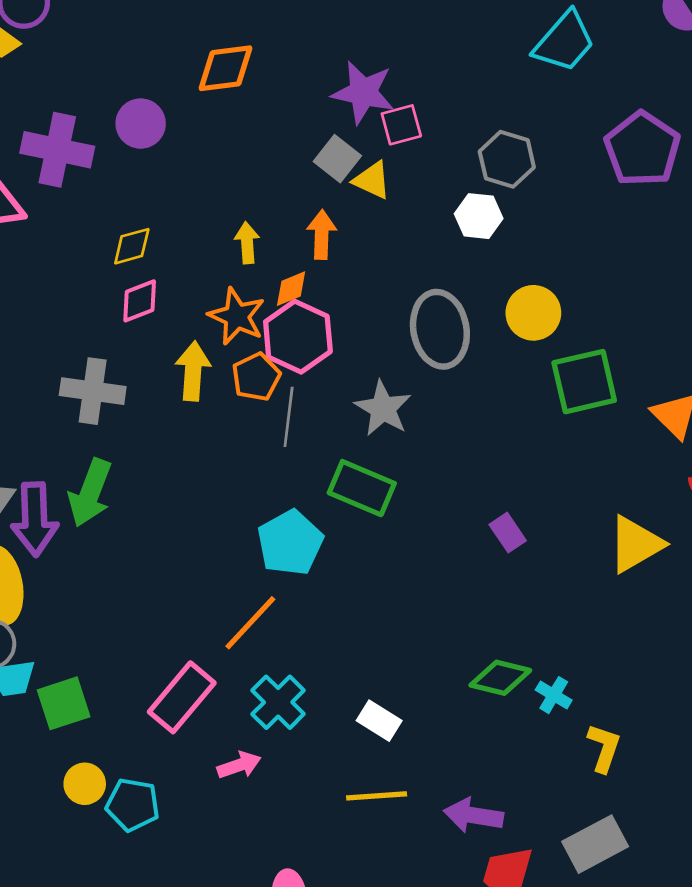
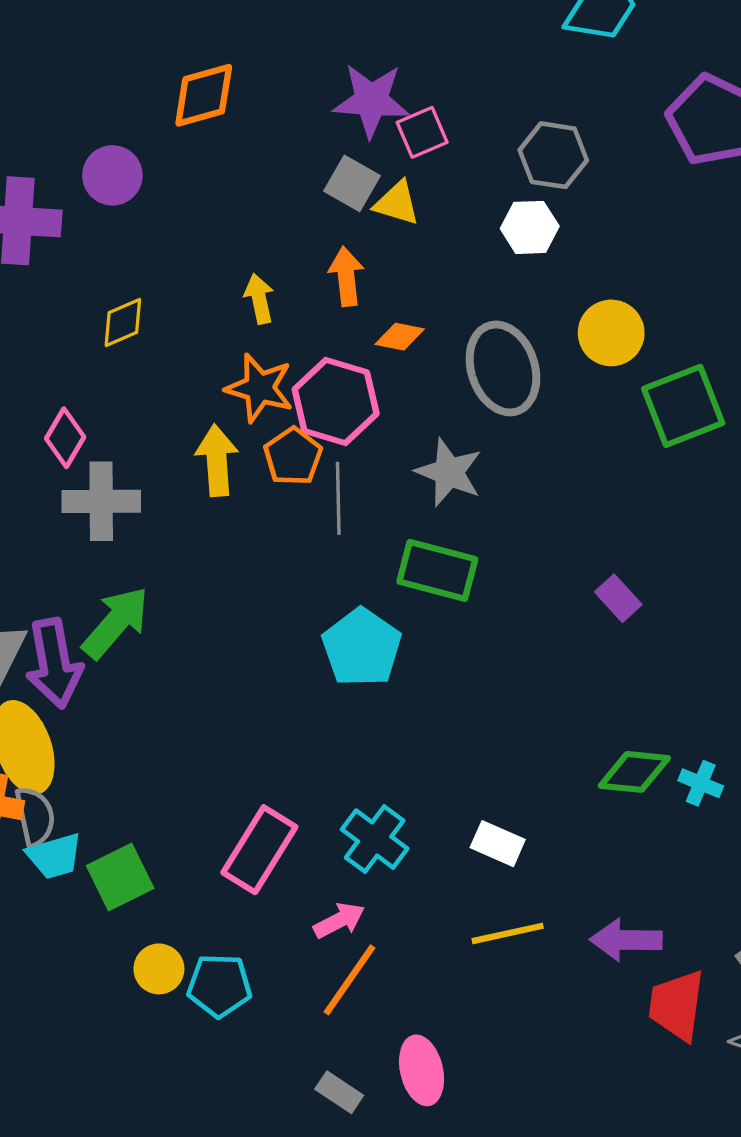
orange diamond: (291, 289) -> (400, 337), moved, turned 42
pink diamond: (140, 301) -> (65, 438), moved, turned -30
green arrow: (90, 493) -> (116, 623), turned -152
orange line: (250, 623) -> (349, 980), moved

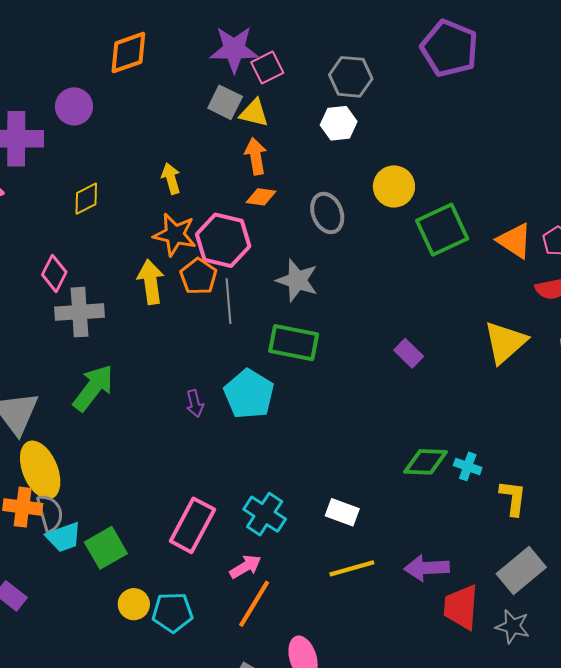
orange arrow: (346, 276) -> (256, 156), moved
gray ellipse: (503, 368) -> (327, 213), size x0.7
purple arrow: (54, 663) -> (195, 403), moved, size x0.5

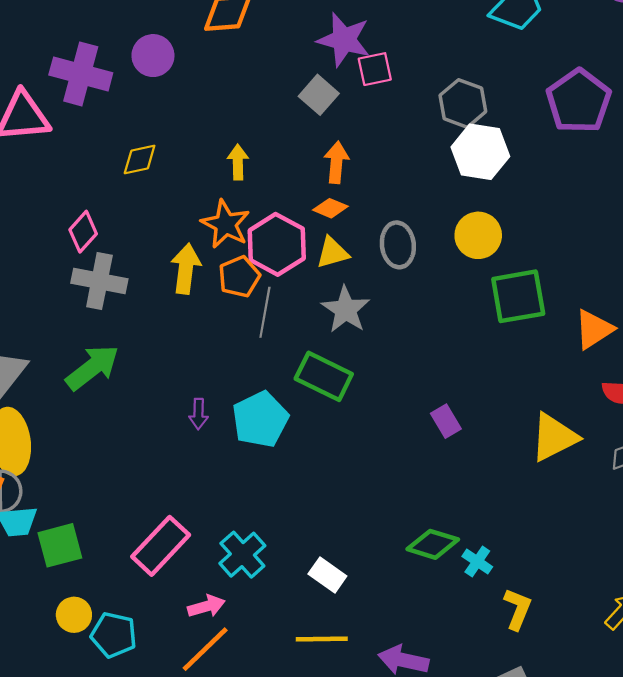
yellow triangle: (254, 113) -> (332, 253), moved, turned -44
white hexagon: (339, 123) -> (480, 152), moved, size x1.4
orange triangle: (515, 241) -> (594, 329), turned 39

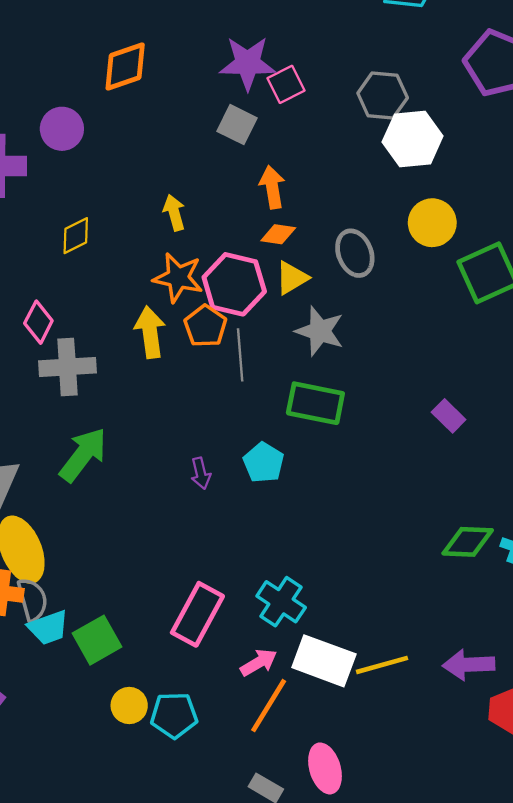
cyan pentagon: (260, 419) -> (264, 463), size x0.7
white rectangle: (327, 575) -> (324, 661), moved, size x1.6

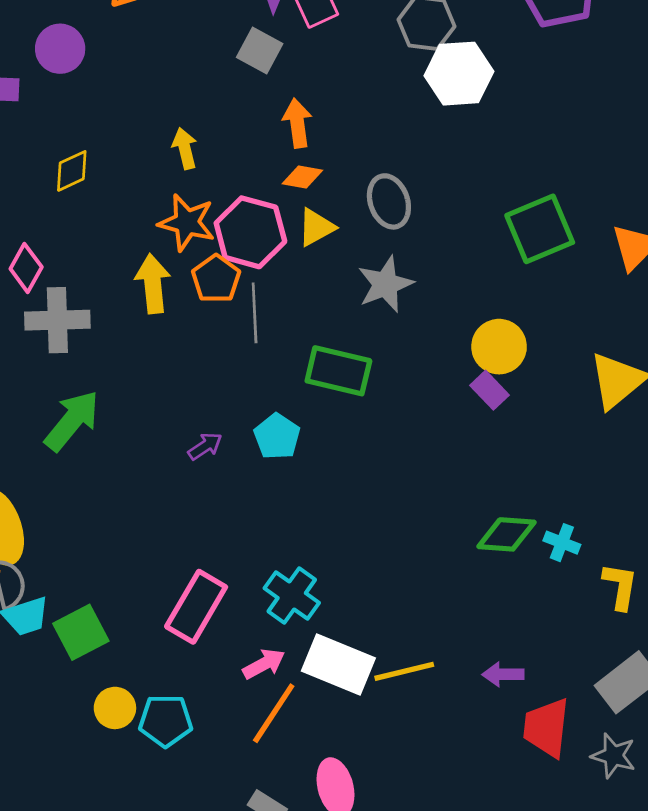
yellow circle: (432, 223) -> (499, 347), moved
gray star: (320, 331) -> (385, 284), moved, turned 30
purple arrow: (201, 473) -> (205, 446), turned -112
purple arrow: (469, 665) -> (503, 674), size x0.7

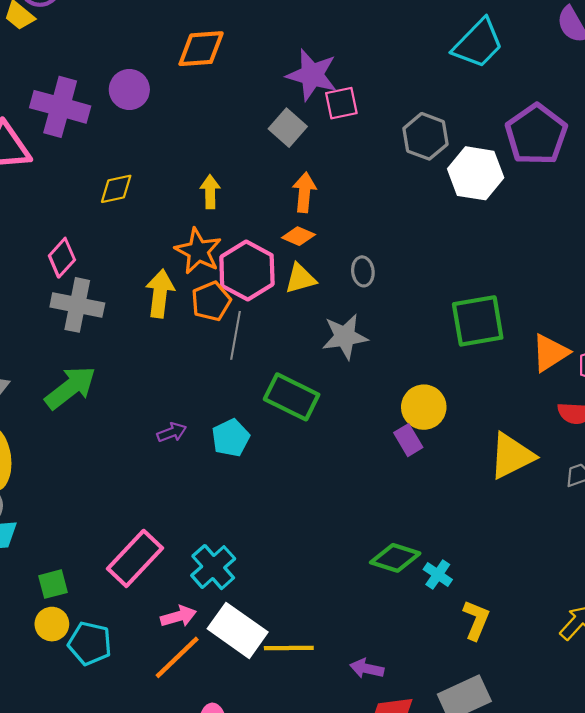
white hexagon: (459, 74) -> (476, 173), moved
gray ellipse: (389, 201) -> (363, 271), size x0.7
green square: (81, 632) -> (53, 584), moved, size x0.7

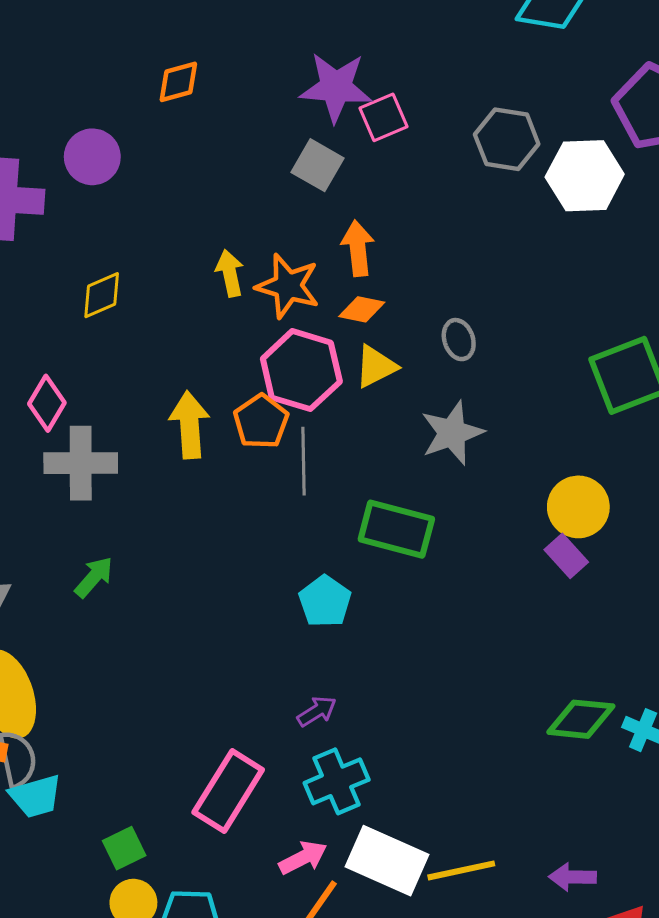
orange diamond: (201, 49) -> (178, 82), size x0.7
orange star: (198, 251) -> (288, 286), moved
green arrow: (70, 388) -> (94, 577), size x0.6
purple arrow: (172, 432) -> (317, 711), moved
cyan cross: (213, 567) -> (337, 781), turned 30

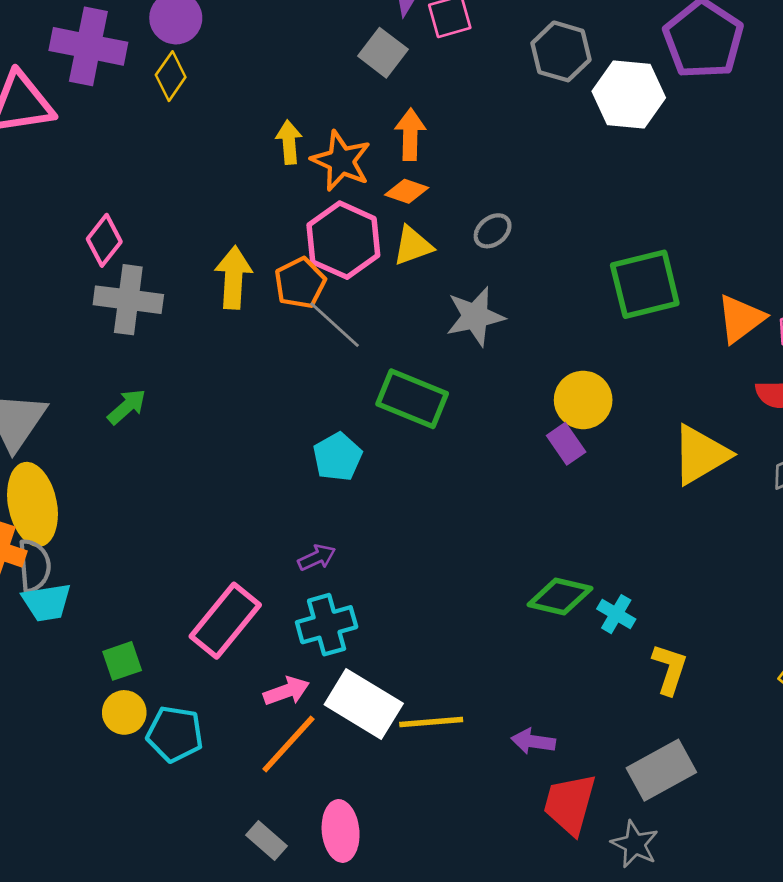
yellow diamond: (102, 295) -> (171, 76), moved, turned -39
gray ellipse: (459, 340) -> (493, 231), turned 63
gray line: (303, 461) -> (334, 325), turned -54

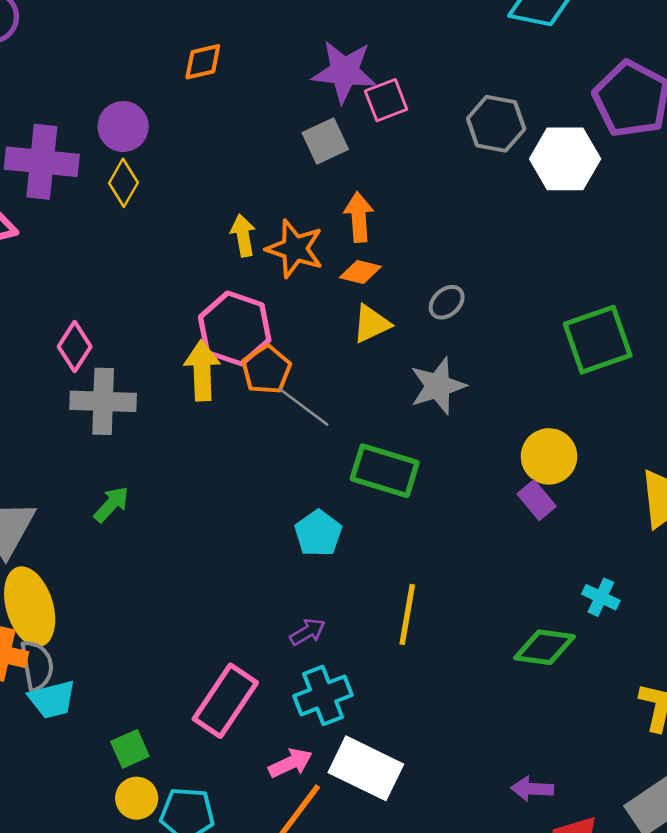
gray square: (383, 53) -> (325, 141), turned 33
pink hexagon: (343, 240) -> (235, 328), moved
cyan cross: (616, 614) -> (601, 597), moved
yellow line: (431, 722) -> (407, 614), moved, turned -70

